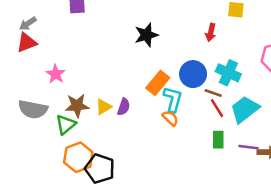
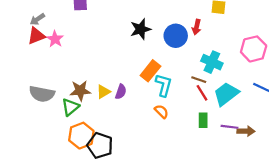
pink star: (56, 74) -> (55, 39), moved
blue circle: (193, 74) -> (176, 36), moved
orange semicircle: (170, 118) -> (161, 111), moved

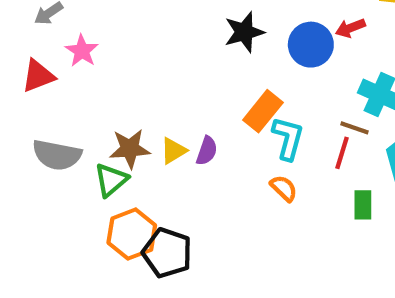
red arrow: (197, 27) -> (350, 28), turned 56
red triangle: (36, 36) -> (38, 76), moved
red line: (202, 93) -> (342, 153), moved, turned 49

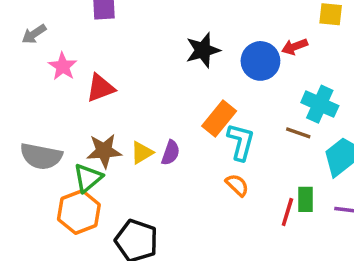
red triangle: (38, 76) -> (100, 88), moved
red line: (342, 153) -> (287, 212), moved
orange hexagon: (132, 234) -> (79, 212), moved

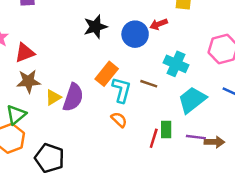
brown line: (298, 133) -> (149, 84), moved
brown star: (104, 151) -> (28, 81), moved
purple semicircle: (171, 153) -> (73, 97), size x1.6

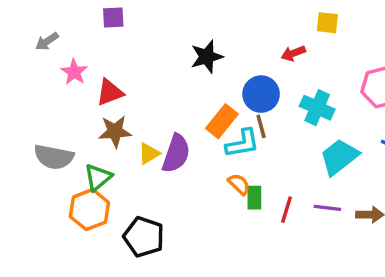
blue circle: (135, 34) -> (261, 94), moved
brown line: (149, 84) -> (261, 126), moved, turned 56
cyan L-shape: (121, 90) -> (242, 143), turned 65
green rectangle: (166, 130) -> (254, 198), moved
purple line: (196, 137) -> (327, 208), moved

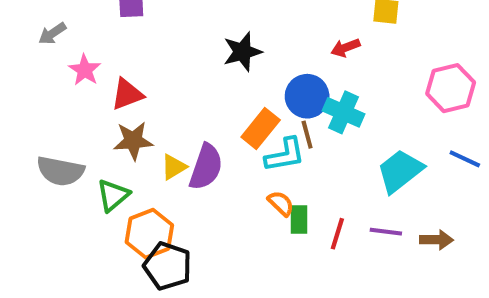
cyan cross: (317, 108) -> (343, 112), moved
orange hexagon: (89, 210) -> (149, 234), moved

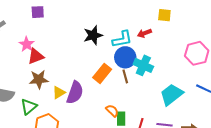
pink star: (85, 70) -> (27, 44), moved
cyan L-shape: (285, 155) -> (122, 39), moved

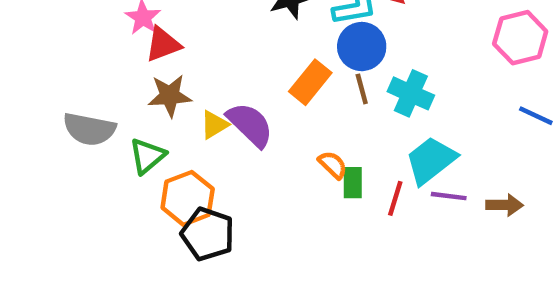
cyan cross: (143, 65) -> (411, 93), moved
purple semicircle: (75, 93) -> (250, 125), turned -65
cyan trapezoid: (172, 95) -> (431, 160), moved

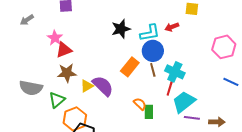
red line: (395, 198) -> (170, 88), moved

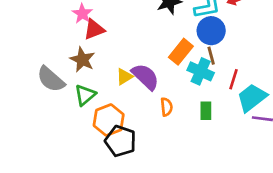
cyan cross: (175, 72) -> (201, 71), moved
brown star: (67, 73) -> (82, 60), moved, turned 30
gray semicircle: (31, 88) -> (51, 79), turned 30
orange semicircle: (140, 104) -> (166, 107), moved, turned 40

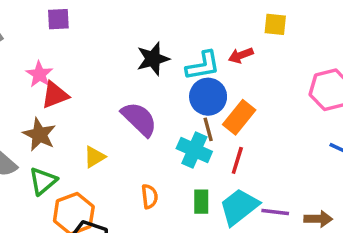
orange rectangle: (181, 52) -> (239, 117), moved
purple semicircle: (145, 77) -> (139, 119), moved
cyan trapezoid: (252, 98) -> (239, 207), moved

